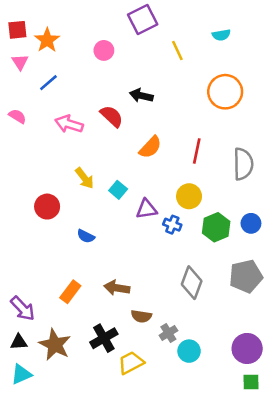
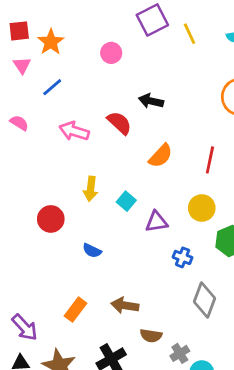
yellow line: (177, 50) -> (189, 34), moved
yellow arrow: (85, 178) -> (91, 189), turned 45
blue cross: (172, 225) -> (183, 257), moved

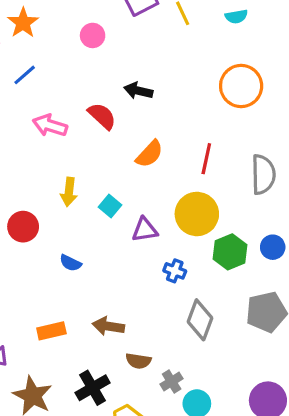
yellow circle: (202, 208) -> (197, 214), size x1.4
orange rectangle: (75, 310) -> (51, 331), turned 40

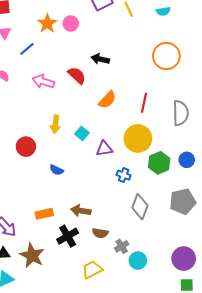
orange star: (23, 23) -> (47, 23), moved
black cross: (93, 388) -> (68, 236), moved

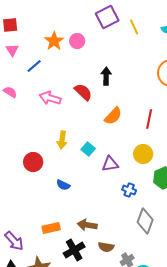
black arrow: (100, 59) -> (106, 76), turned 78
yellow circle: (138, 138) -> (143, 154), size x0.7

